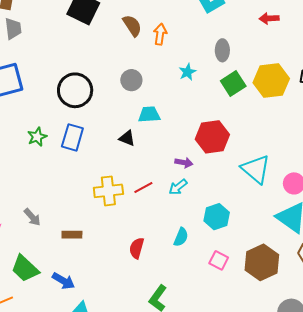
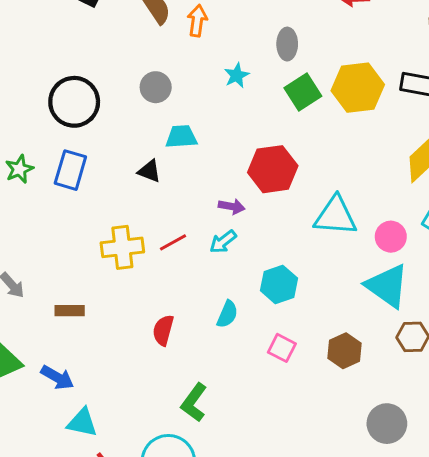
cyan triangle: (256, 169) -> (336, 216), turned -36
brown hexagon: (262, 262) -> (344, 351), size x0.7

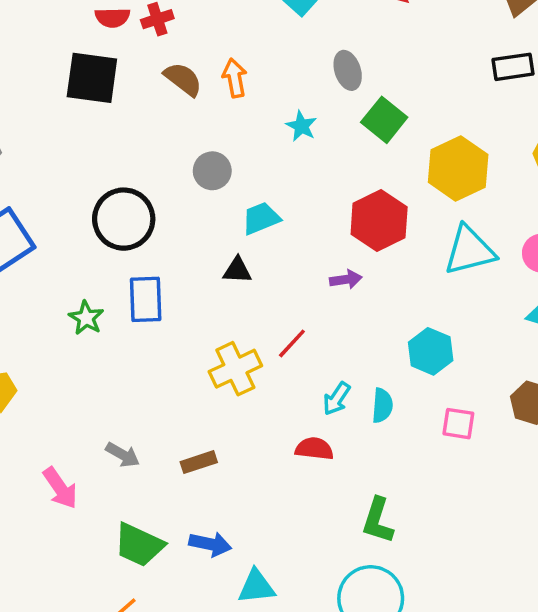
yellow hexagon: (358, 88) -> (458, 168), moved
cyan arrow: (223, 242) -> (337, 399), moved
red semicircle: (163, 330) -> (314, 449), turned 100

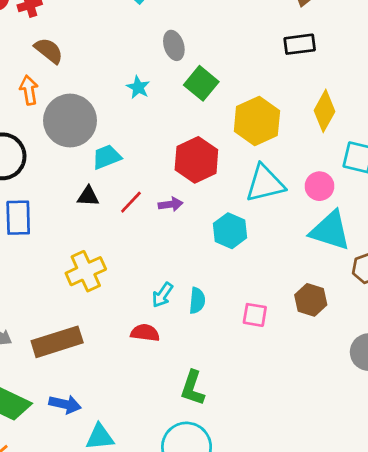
orange arrow: (235, 78) -> (29, 90), moved
gray circle: (212, 171) -> (70, 121), size x1.8
red line: (292, 343) -> (131, 202), moved
cyan hexagon: (431, 351) -> (230, 231), moved
brown rectangle: (199, 462) -> (57, 342), size x1.8

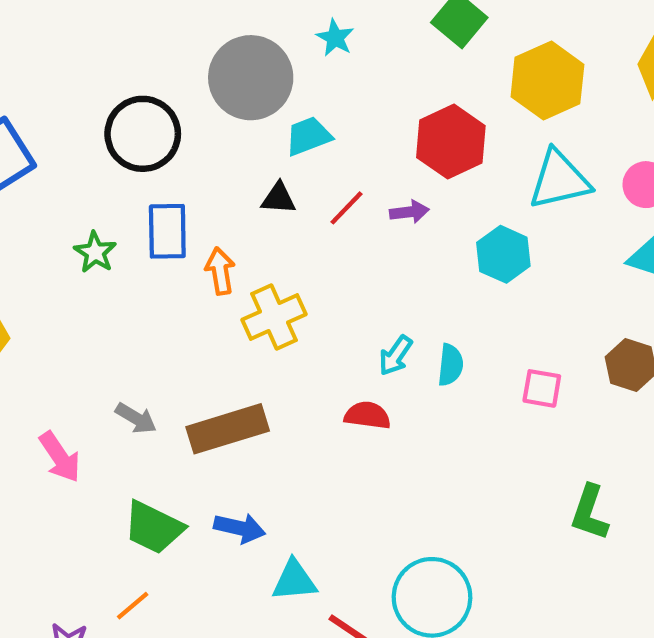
cyan star: (138, 87) -> (335, 38), moved
orange arrow: (29, 90) -> (220, 271), moved
green L-shape: (193, 388) -> (590, 513), moved

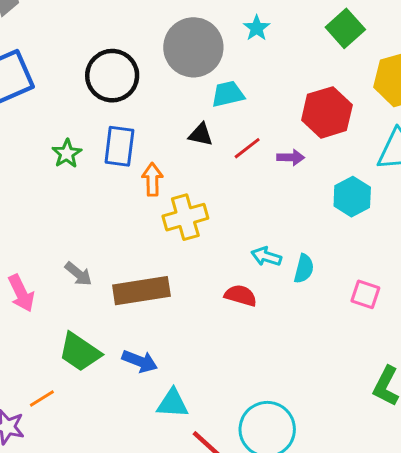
cyan arrow: (395, 356) -> (266, 256), turned 64
orange line: (133, 606) -> (42, 398), moved

